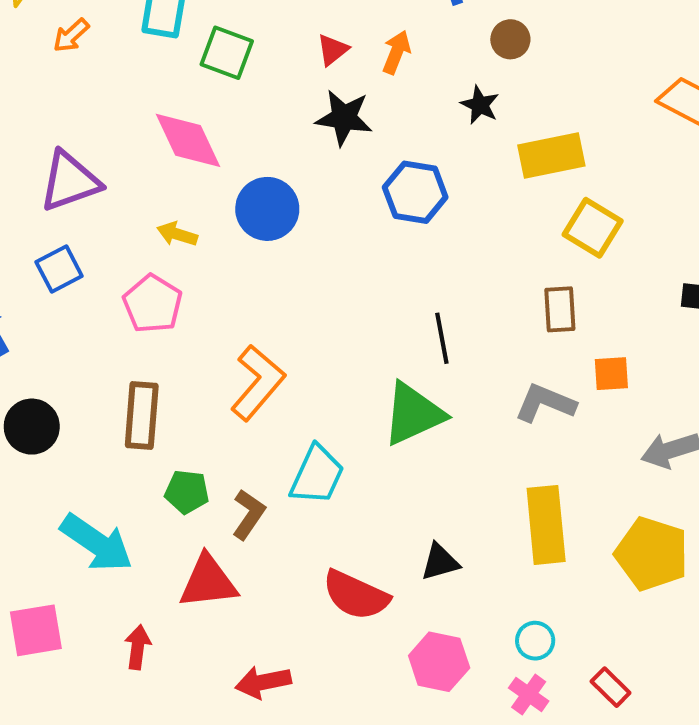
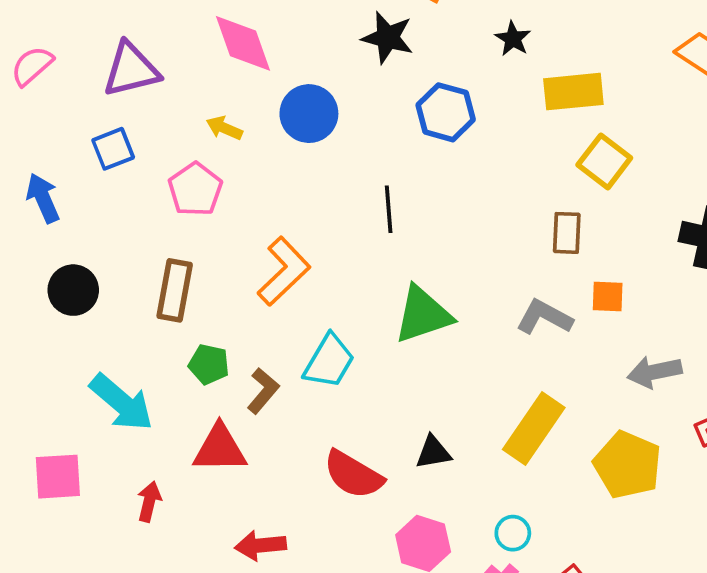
black line: (442, 338) -> (389, 209), moved
yellow rectangle: (546, 525) -> (534, 428), turned 34

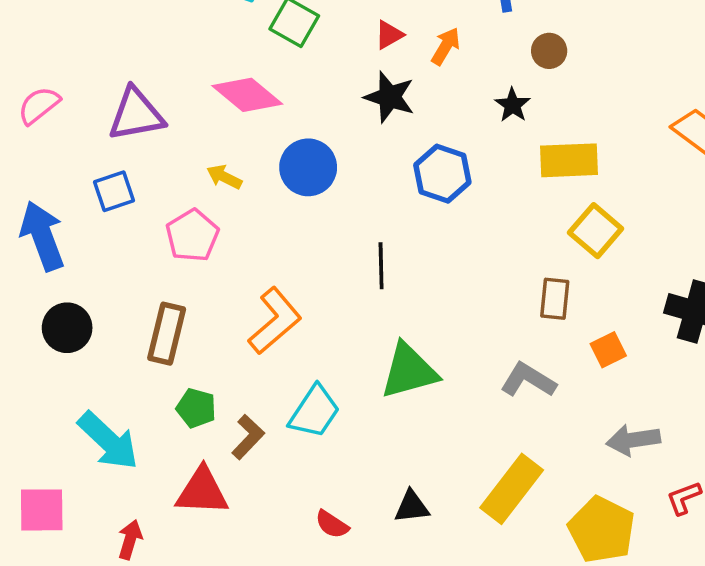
pink diamond: (243, 43) -> (247, 95), turned -34
blue arrow: (43, 198) -> (42, 236), size x1.4
orange square: (608, 297) -> (608, 350), moved, turned -32
red semicircle: (353, 475) -> (332, 524), size x0.6

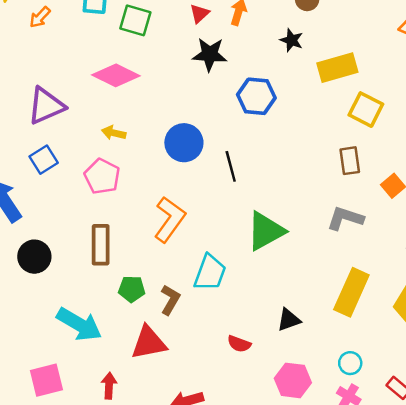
blue circle: (308, 167) -> (184, 143), moved

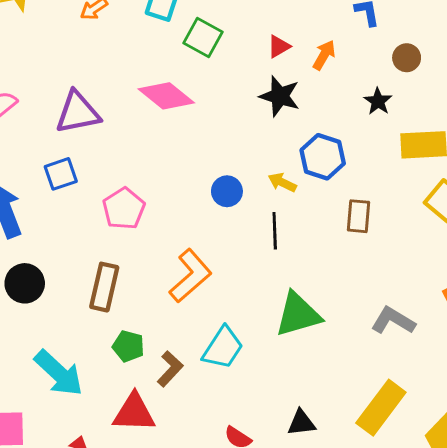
yellow arrow: (114, 133) -> (282, 182), moved
blue circle: (184, 143) -> (227, 191), size x0.7
brown rectangle: (350, 161) -> (358, 216), moved

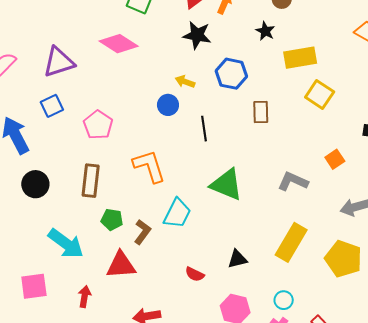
yellow arrow: (282, 182) -> (185, 82), moved
orange L-shape: (190, 276) -> (149, 166), turned -60
green triangle: (298, 314) -> (227, 185), turned 45

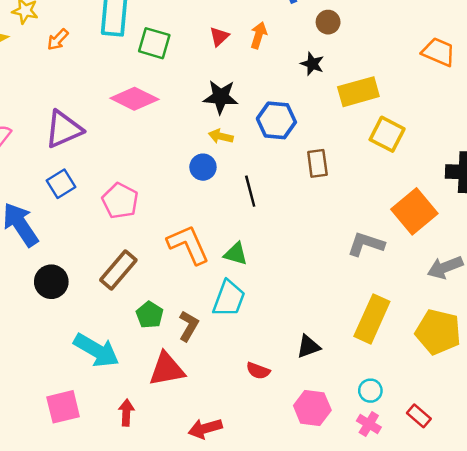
black star: (197, 35) -> (221, 97), moved
orange square: (335, 159) -> (414, 211), size x1.8
brown rectangle: (91, 181) -> (118, 270), turned 40
green triangle: (227, 185) -> (236, 254), moved, size x0.6
green pentagon: (112, 220) -> (150, 315), turned 30

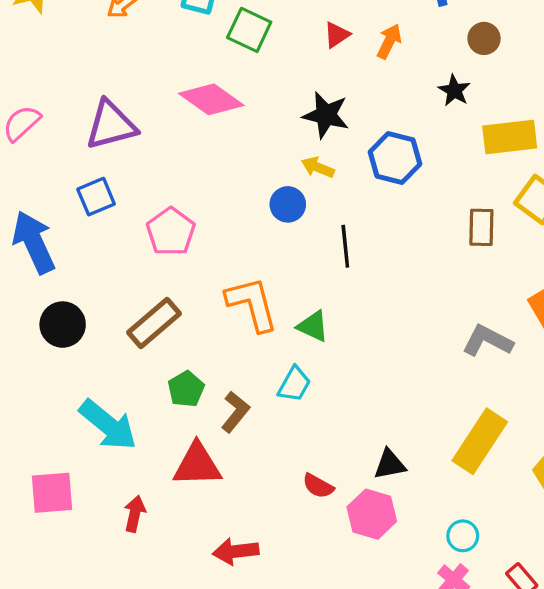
brown rectangle: (317, 163) -> (481, 227), moved
cyan trapezoid: (229, 299) -> (294, 384), size x0.7
pink hexagon: (312, 408) -> (372, 514), moved

